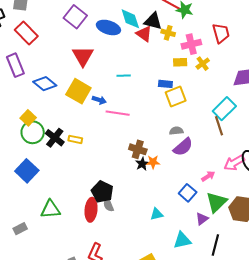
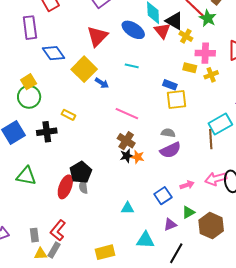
blue ellipse: (108, 27) -> (133, 30), moved
pink line: (118, 113) -> (127, 114), moved
black cross: (55, 138) -> (47, 132), moved, turned 30
green triangle: (216, 202) -> (188, 212), size x0.6

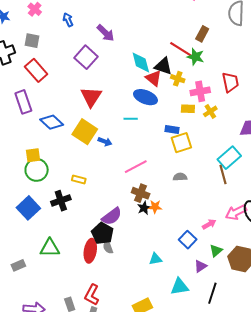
blue ellipse: (133, 30) -> (145, 97), moved
yellow square: (29, 82) -> (33, 155), turned 35
pink line: (127, 114) -> (136, 167), turned -40
purple semicircle: (170, 150) -> (112, 216), moved

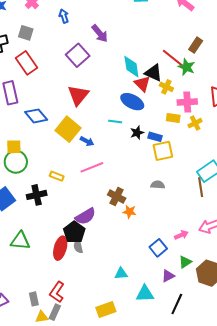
pink line: (136, 167) -> (92, 167), moved
black star: (144, 208) -> (137, 133), moved
cyan triangle: (155, 259) -> (121, 274), moved

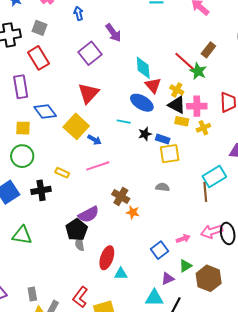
black triangle: (153, 73) -> (177, 105), moved
yellow square: (14, 147) -> (23, 128), moved
red ellipse: (60, 248) -> (107, 258), moved
red L-shape: (57, 292) -> (80, 297), moved
cyan triangle: (145, 294) -> (154, 298), moved

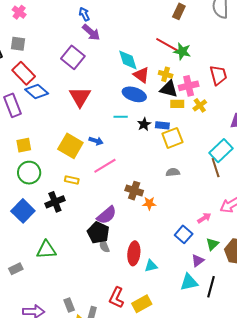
blue arrow: (79, 13) -> (84, 14), moved
brown rectangle: (208, 50) -> (179, 11), moved
blue diamond: (45, 111) -> (37, 91), moved
yellow square: (76, 126) -> (70, 146), moved

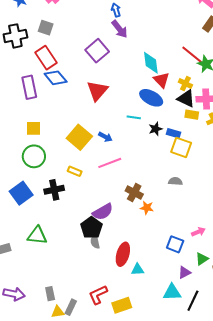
yellow square: (172, 138) -> (181, 147), turned 30
blue square: (184, 234) -> (175, 244), turned -30
red L-shape: (116, 298) -> (98, 295), turned 30

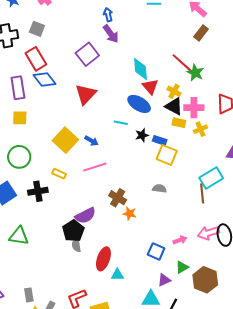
yellow square: (33, 128) -> (20, 118), moved

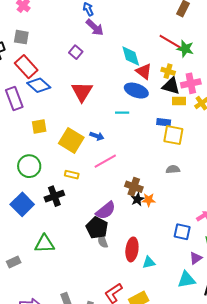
purple square: (87, 54) -> (76, 52), size x0.6
yellow square: (20, 118) -> (39, 127), moved
black star: (142, 135) -> (137, 199), moved

